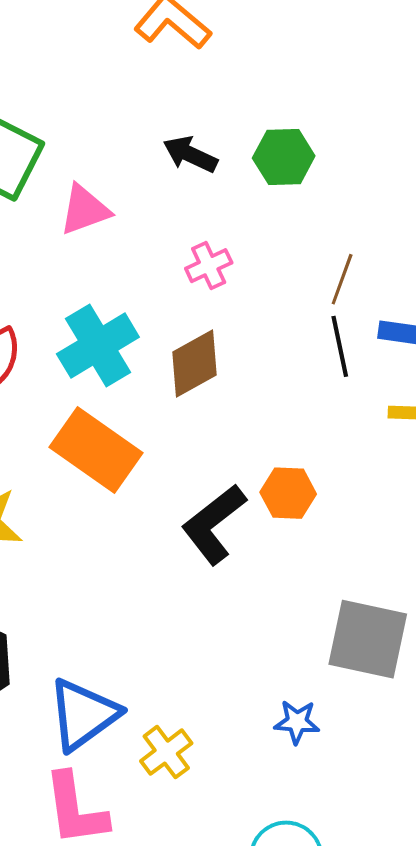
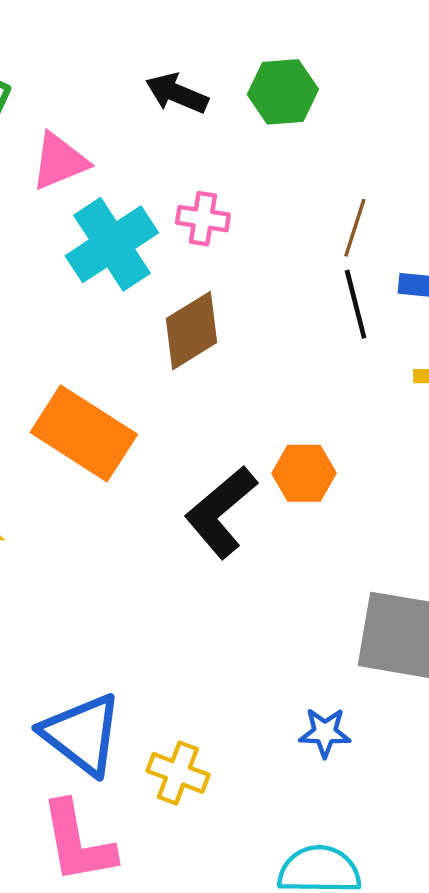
pink cross: (209, 266) -> (203, 219), turned 36
cyan cross: (98, 345) -> (112, 244), moved
blue triangle: (83, 714) -> (82, 734), turned -44
yellow cross: (166, 752) -> (178, 773), turned -30

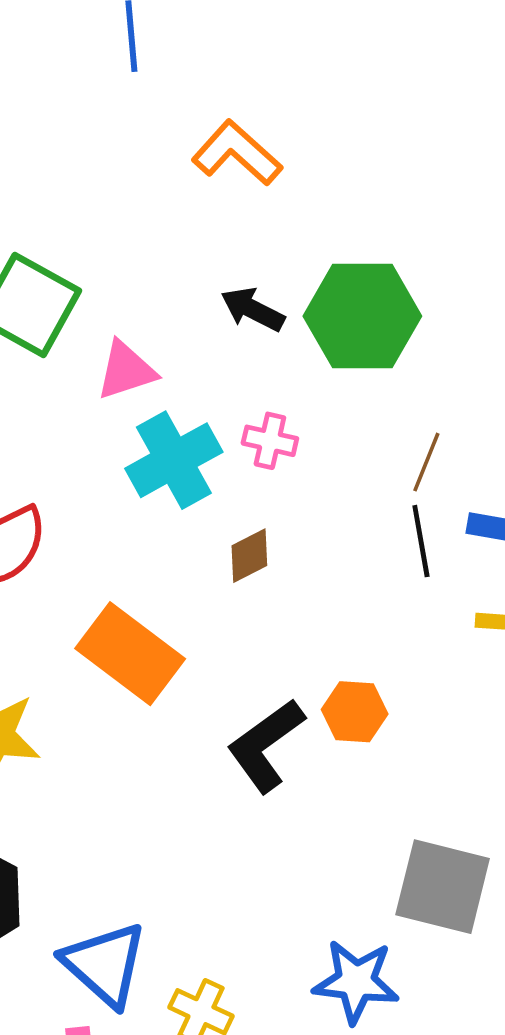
green hexagon: (283, 92) -> (362, 316), size x1.6
brown diamond: (191, 331) -> (249, 556), size x0.7
blue star: (325, 733) -> (356, 981), size x1.6

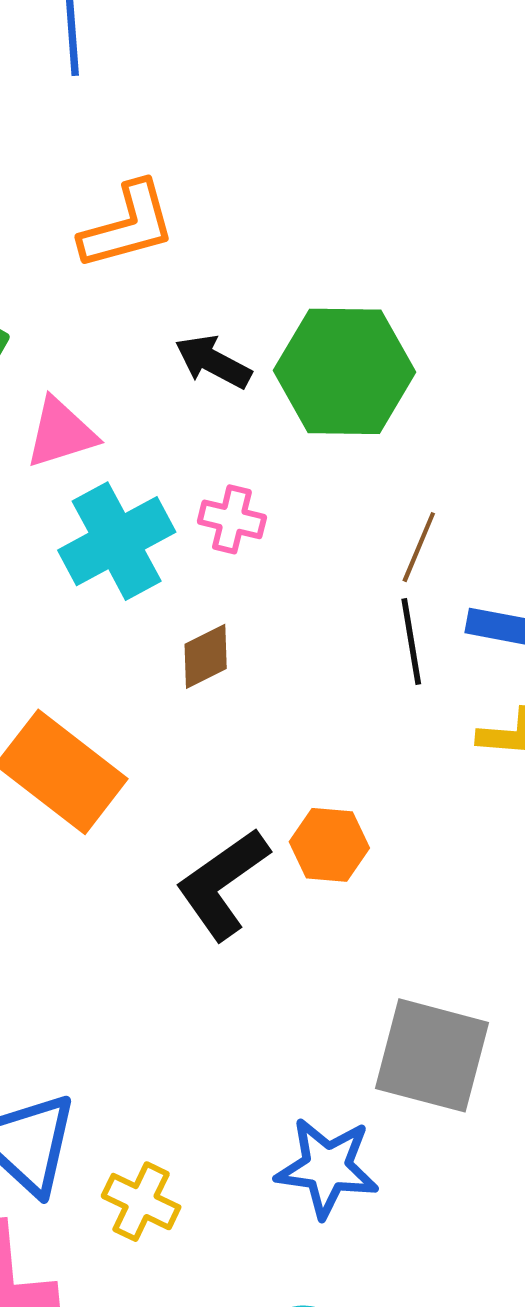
orange L-shape: (237, 153) -> (128, 226), moved, turned 122

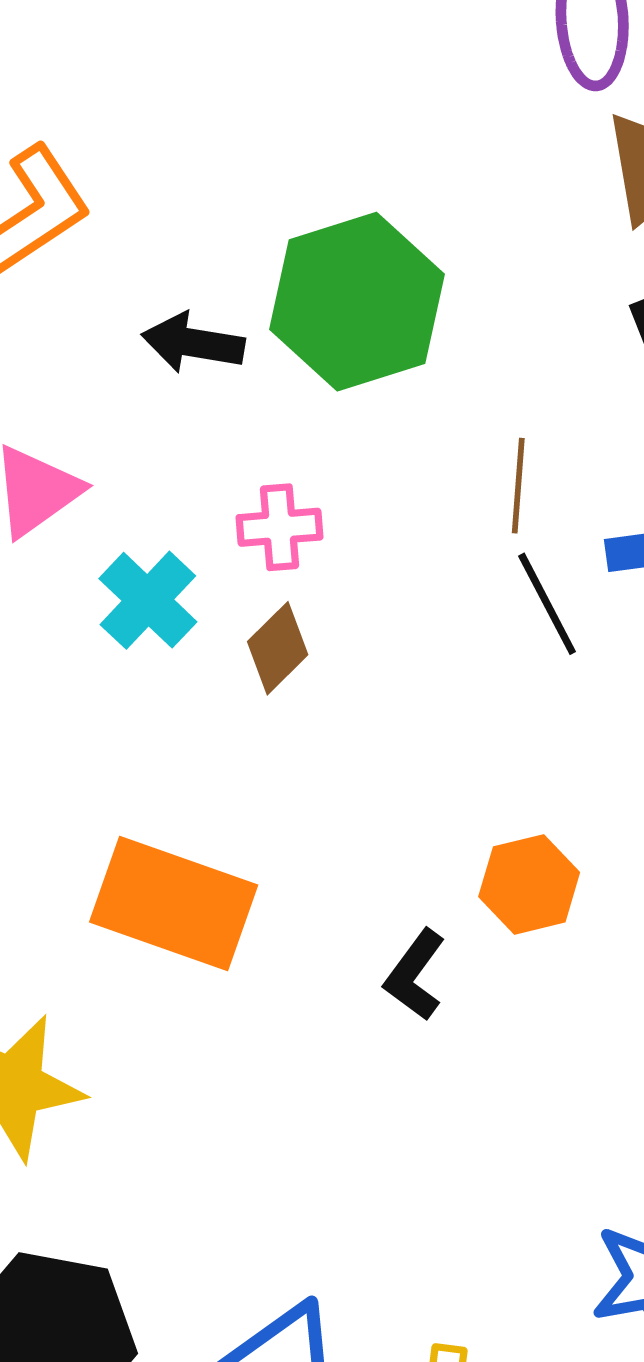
cyan cross: (117, 541) -> (148, 600), size x0.7
brown diamond: (206, 656) -> (278, 648), moved
black L-shape: (223, 884) -> (415, 975), size x0.6

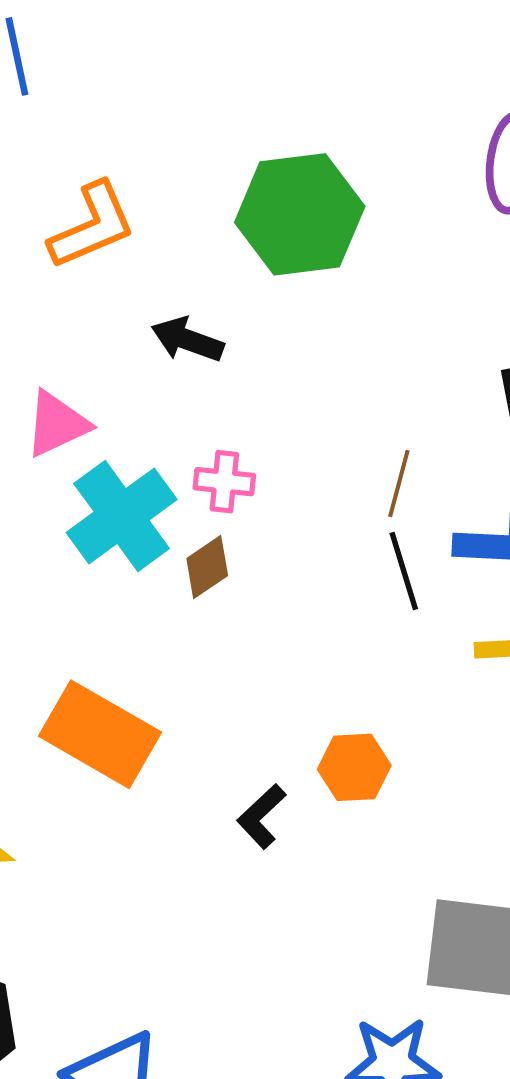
green hexagon: (357, 302) -> (300, 214), moved
cyan cross: (148, 600) -> (122, 516), size x1.5

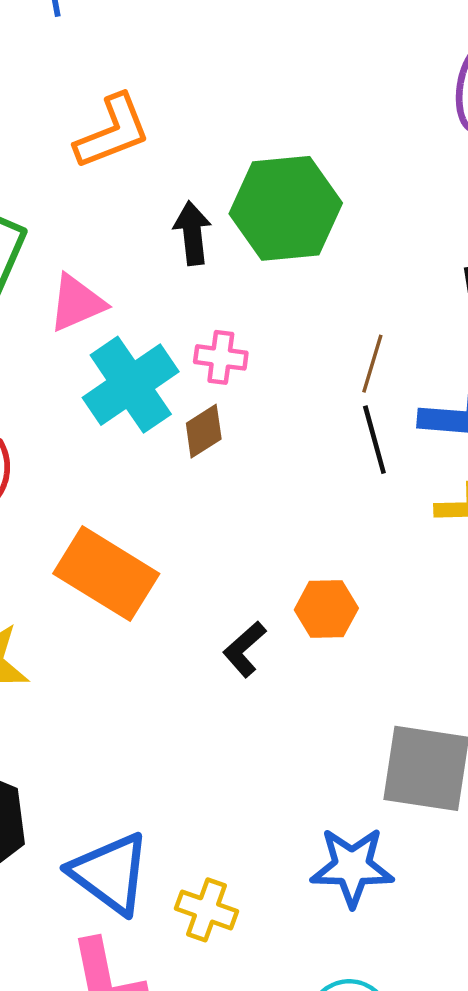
green hexagon: (300, 214) -> (286, 208), moved
black arrow: (187, 340) -> (192, 233), turned 62

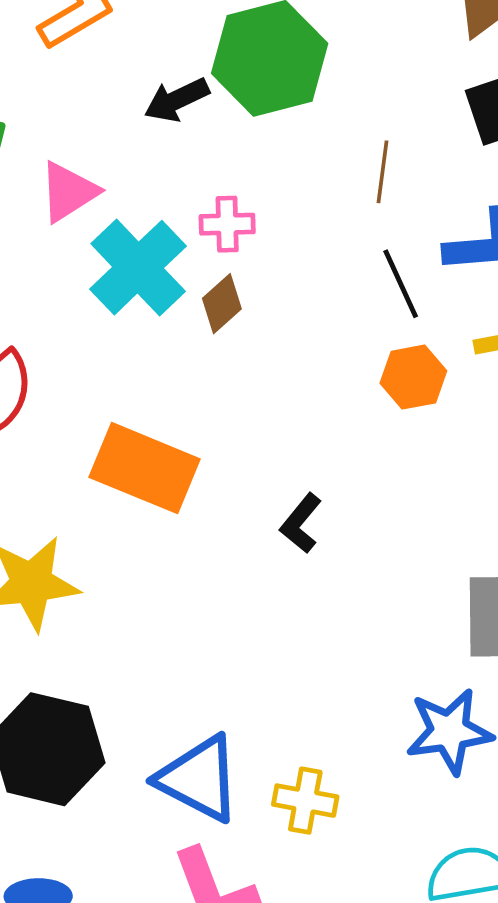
black arrow: (192, 233) -> (177, 100), turned -100
brown line: (372, 364) -> (382, 172), moved
orange hexagon: (326, 609) -> (413, 377), moved

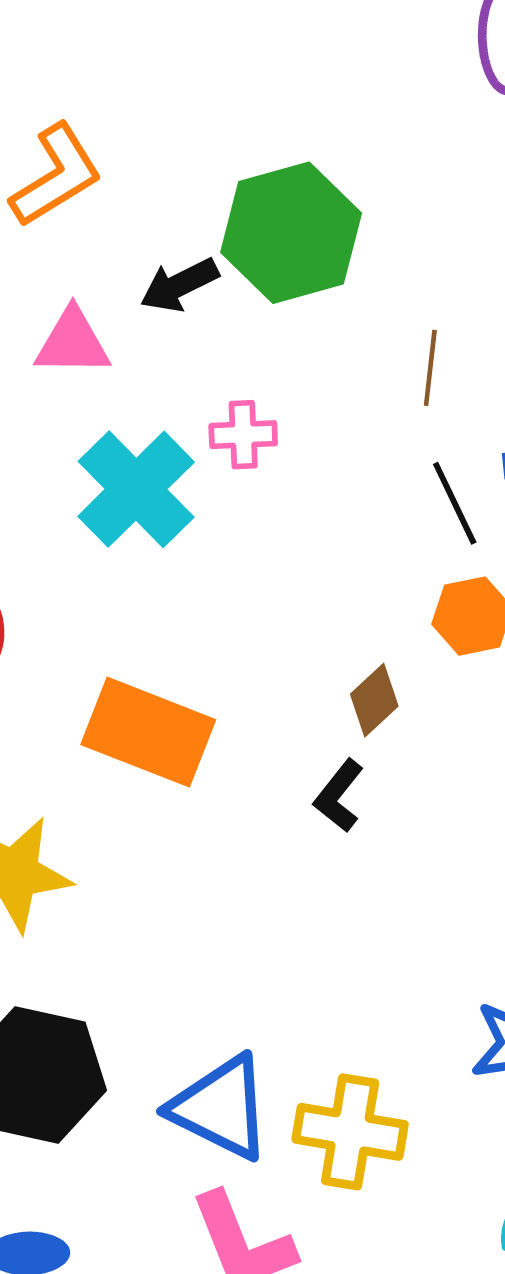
pink triangle: (68, 192) -> (73, 342), moved, turned 34
brown diamond: (222, 304) -> (374, 700), moved
yellow cross: (305, 801) -> (350, 1132), size x1.4

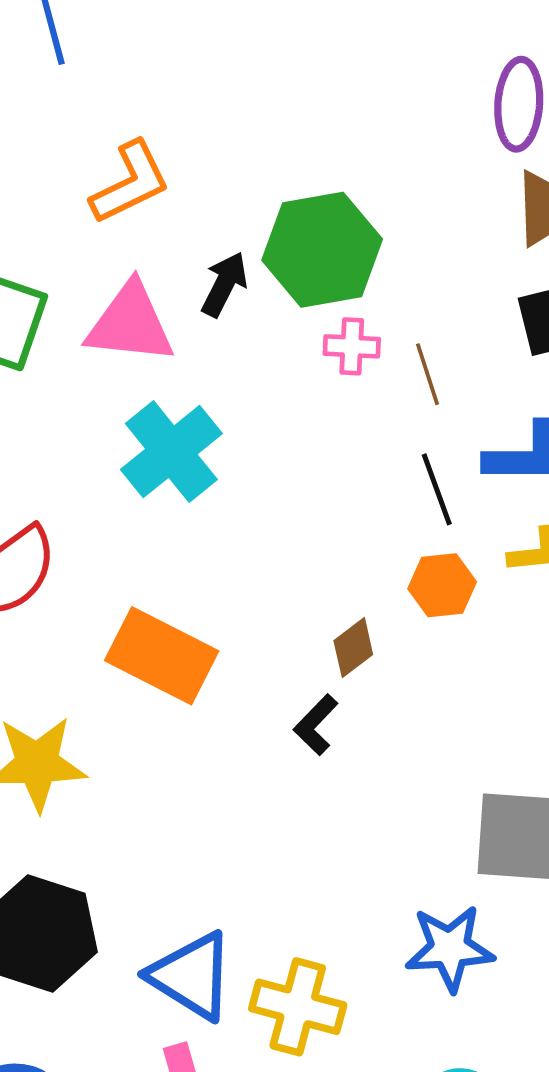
black arrow: (179, 285) -> (224, 284), turned 138
pink triangle: (73, 342) -> (130, 324), size x1.4
brown line: (430, 368) -> (428, 374), turned -30
pink cross: (243, 435) -> (352, 346), moved

